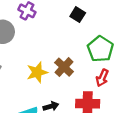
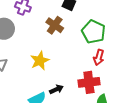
brown cross: (64, 67) -> (55, 25), moved

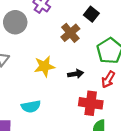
black arrow: (56, 89) -> (76, 74), moved

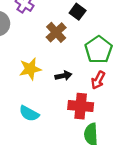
cyan semicircle: (31, 106) -> (29, 114), moved, turned 42

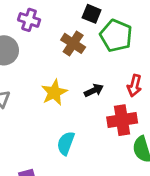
green pentagon: (99, 50) -> (116, 36), moved
cyan semicircle: (29, 114) -> (66, 143), turned 96

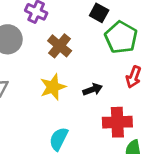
brown cross: (73, 43) -> (60, 46), moved
red arrow: (134, 86) -> (134, 77), moved

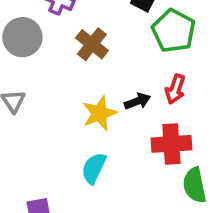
red arrow: (134, 77) -> (175, 89), moved
yellow star: (53, 87) -> (99, 113), moved

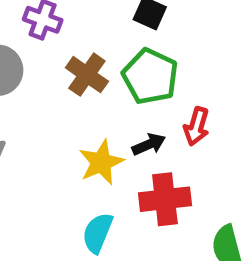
green pentagon: (174, 31) -> (150, 76), moved
red cross: (171, 144) -> (165, 199), moved

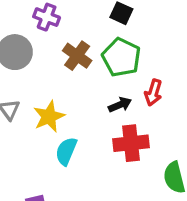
yellow star: (101, 162) -> (49, 117), moved
cyan semicircle: (98, 233) -> (66, 151), moved

